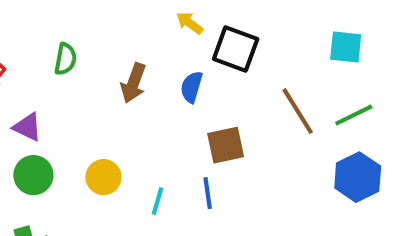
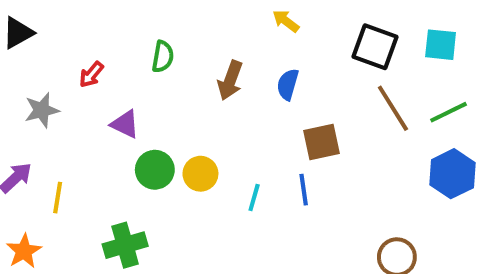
black square: (236, 49) -> (375, 47), moved
green circle: (33, 175) -> (155, 170), moved

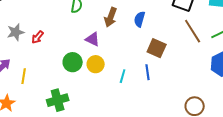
red arrow: (91, 74) -> (38, 37), moved
purple triangle: (125, 124) -> (93, 39), moved
brown square: (321, 142) -> (157, 48), turned 36

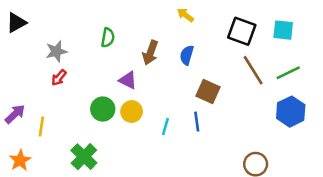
gray star: (16, 32) -> (56, 51), moved
green cross: (58, 100) -> (84, 157), turned -30

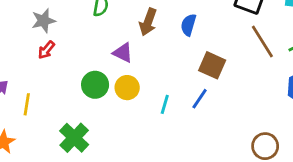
blue line: (197, 122) -> (200, 99), turned 42

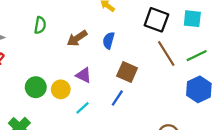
brown arrow: (148, 22) -> (77, 38), turned 36
purple triangle: (123, 53) -> (84, 75), moved
cyan line: (165, 104) -> (82, 108), moved, turned 32

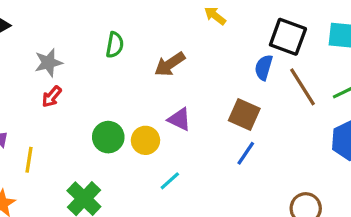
blue semicircle: (109, 40) -> (264, 67), moved
blue line: (117, 98) -> (246, 153), moved
cyan line: (82, 108) -> (170, 181), moved

